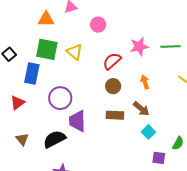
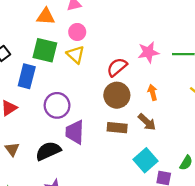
pink circle: (98, 25) -> (77, 32), moved
brown circle: (113, 86) -> (117, 95), size x1.5
cyan square: (148, 132) -> (145, 160), moved, size x1.5

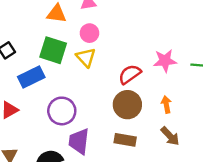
blue rectangle: (27, 76) -> (31, 77), turned 45
brown arrow: (147, 122) -> (170, 136), moved

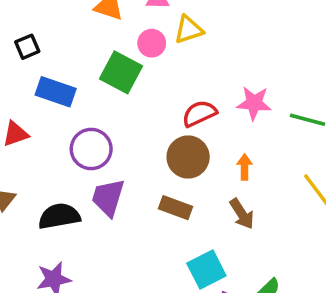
green square: (53, 50) -> (121, 72), moved
yellow triangle: (86, 57) -> (189, 30), moved, turned 45
blue rectangle: (31, 77) -> (56, 92), turned 35

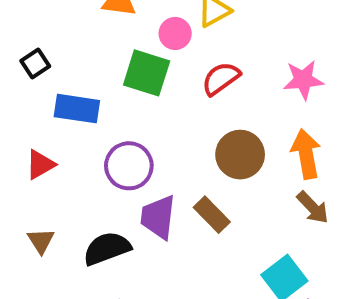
red semicircle: (199, 113) -> (221, 78), moved
orange arrow: (245, 167) -> (306, 154), size x1.6
brown rectangle: (175, 208) -> (212, 215), moved, turned 36

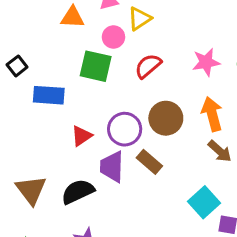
red triangle: (40, 165) -> (82, 136), moved
purple circle: (129, 166) -> (125, 129), moved
brown triangle: (41, 241) -> (31, 190), size x1.6

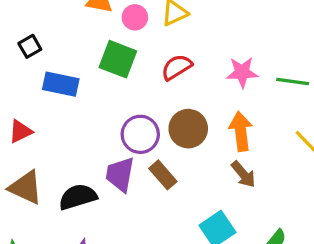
pink circle: (113, 37) -> (135, 17), moved
red triangle: (82, 136) -> (20, 131), moved
brown triangle: (31, 190) -> (26, 187), turned -36

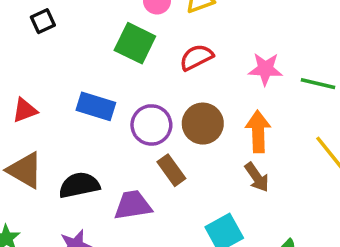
blue rectangle: (61, 84) -> (96, 106), moved
purple trapezoid: (120, 174) -> (133, 205), moved, turned 66

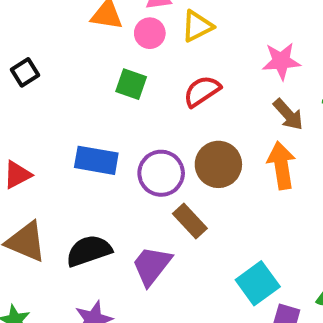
green square: (135, 43) -> (131, 84), size x0.7
pink star: (265, 69) -> (281, 61), moved
brown arrow: (257, 177) -> (288, 114), moved
purple trapezoid: (133, 205) -> (152, 266), turned -36

